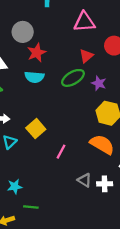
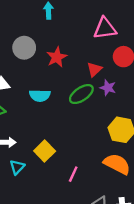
pink triangle: (84, 22) -> (105, 28), moved
red star: (37, 53) -> (57, 57), moved
purple star: (99, 83) -> (108, 88), moved

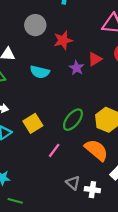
purple star: (108, 88) -> (77, 68), moved
green ellipse: (81, 94) -> (73, 120), moved, turned -30

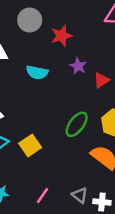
red triangle: (95, 59) -> (101, 80), moved
yellow square: (33, 123) -> (30, 145), moved
pink line: (54, 150) -> (42, 195), moved

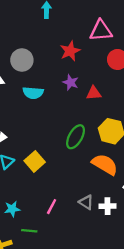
gray circle: (30, 20) -> (22, 60), moved
red star: (62, 36) -> (70, 51), moved
red triangle: (101, 80) -> (94, 93), turned 35

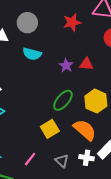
purple star: (71, 82) -> (66, 65), moved
yellow square: (35, 161) -> (50, 129), moved
white cross: (107, 206) -> (87, 158), moved

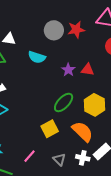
gray circle: (27, 23) -> (54, 30), moved

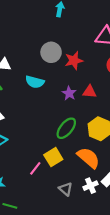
red star: (76, 30) -> (74, 61), moved
pink line: (29, 156) -> (35, 168), moved
white cross: (83, 158) -> (90, 186), turned -32

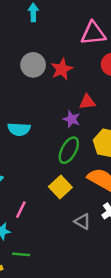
cyan semicircle: (35, 82) -> (19, 129), moved
purple star: (69, 93) -> (72, 119), moved
pink line: (35, 168) -> (21, 210), moved

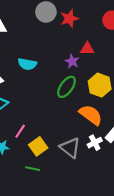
yellow square: (60, 187) -> (38, 146), moved
gray triangle: (82, 221) -> (70, 148), size x1.5
green line: (21, 254) -> (33, 169), moved

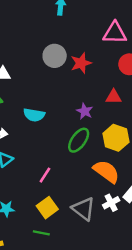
red triangle: (87, 49) -> (114, 97), moved
pink line: (20, 131) -> (45, 175), moved

